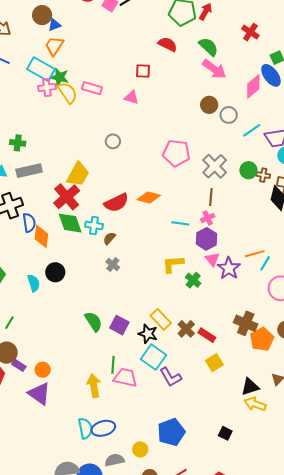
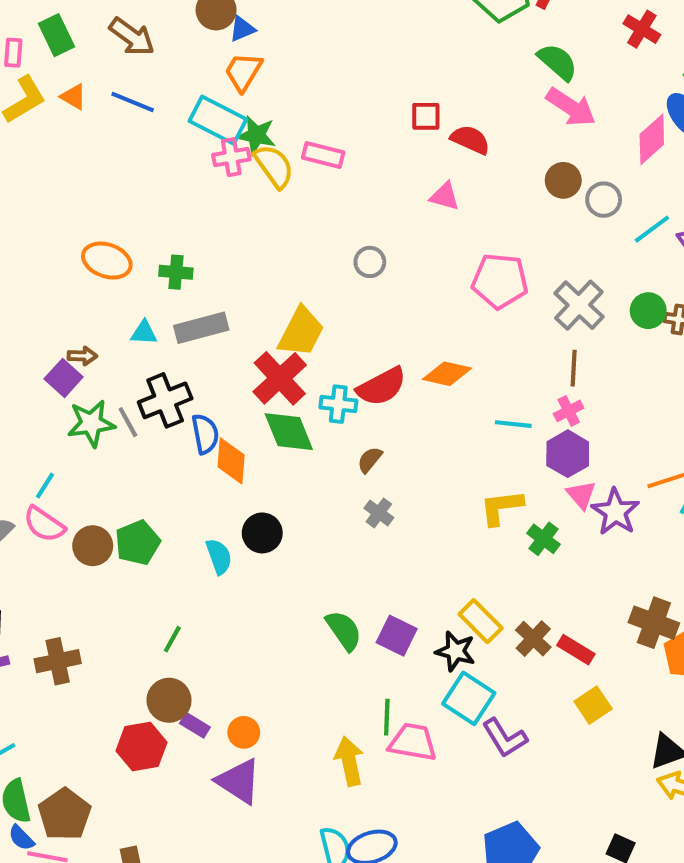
red semicircle: (168, 44) -> (470, 140), moved
pink triangle: (131, 97) -> (445, 196), moved
cyan cross: (94, 225) -> (338, 404), moved

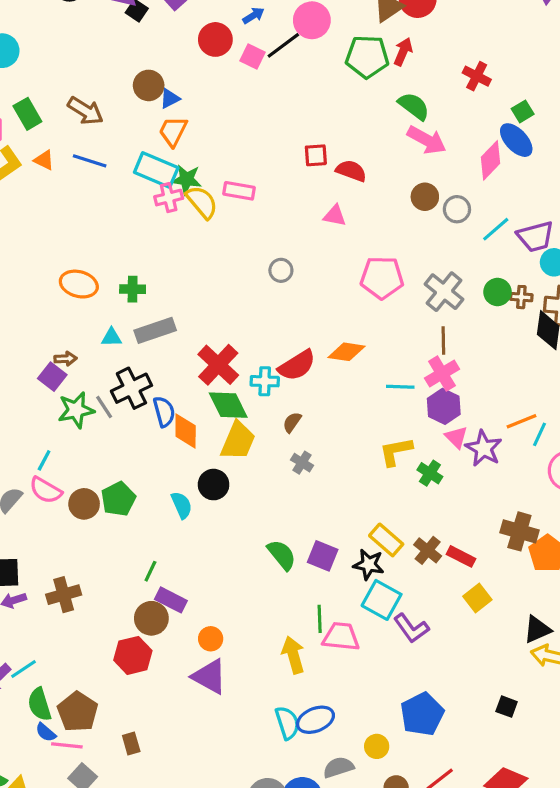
yellow trapezoid: (301, 332) -> (238, 441), moved
pink cross: (569, 411) -> (442, 374), size x1.5
purple rectangle: (195, 725) -> (171, 600), moved, size x1.4

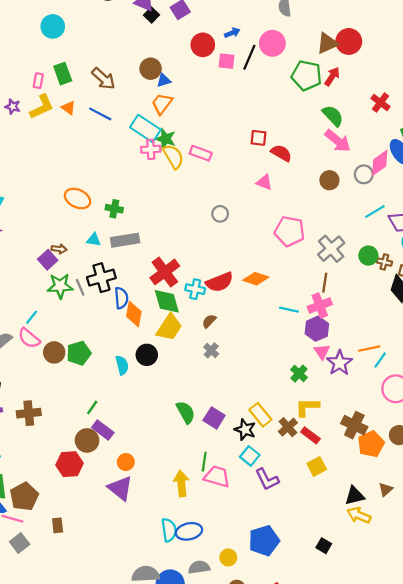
black line: (283, 45) -> (249, 57), turned -40
pink square: (252, 56) -> (227, 61), turned -30
gray circle: (457, 209) -> (364, 174), moved
yellow L-shape: (396, 451) -> (307, 407), moved
cyan square: (382, 600) -> (250, 456), size x0.7

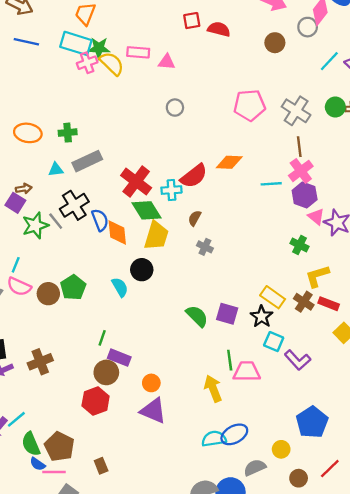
pink triangle: (264, 182) -> (167, 62), moved
black star: (245, 430) -> (262, 316), turned 30
cyan semicircle: (169, 530) -> (214, 439), turned -75

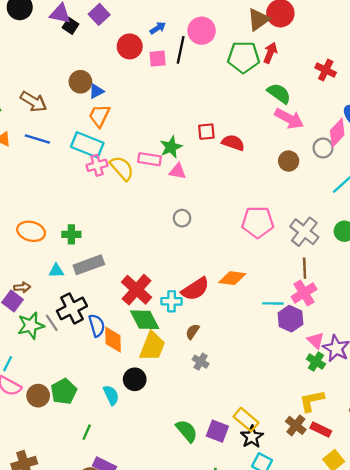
green star: (99, 48) -> (171, 147), moved, turned -30
purple hexagon: (305, 195) -> (290, 319), moved
green cross: (300, 245) -> (316, 362), moved
yellow rectangle: (273, 297) -> (246, 420), moved
green line: (102, 338) -> (87, 432), moved

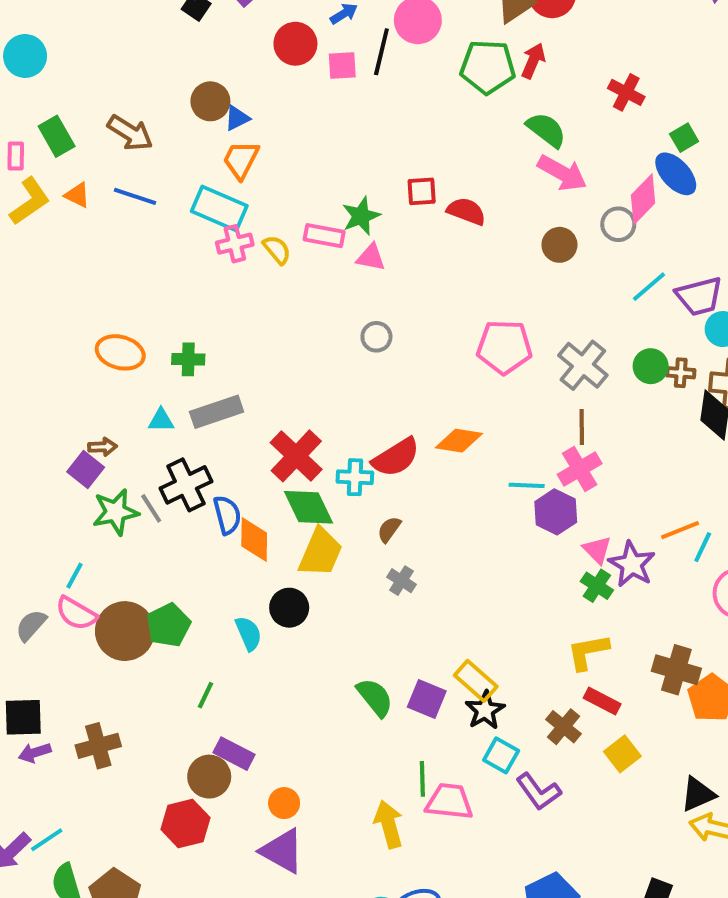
yellow semicircle: (122, 168) -> (277, 250), size x0.7
brown circle: (38, 396) -> (125, 631), size x1.5
brown cross: (296, 425) -> (563, 727), moved

